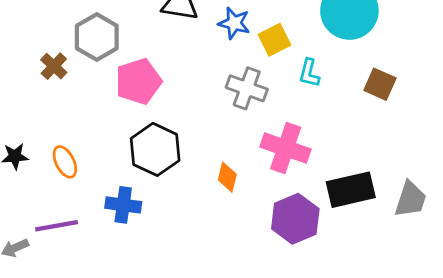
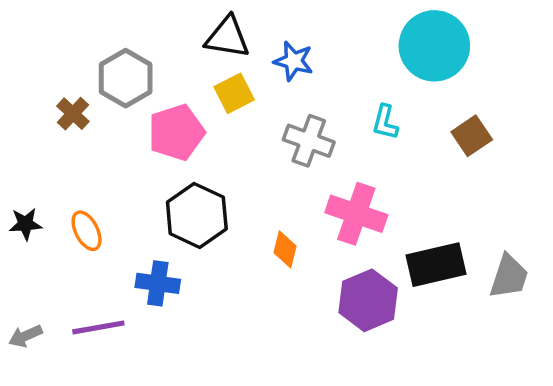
yellow square: (274, 40) -> (234, 93), moved
brown square: (380, 84) -> (472, 136), turned 32
purple line: (57, 226) -> (98, 327), moved

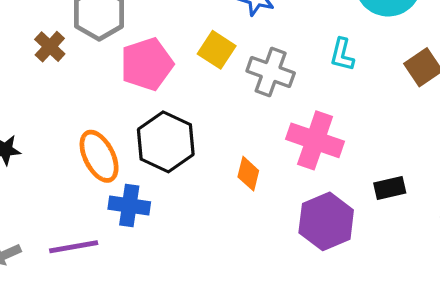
yellow square: (234, 93) -> (217, 50), moved, turned -30
orange ellipse: (87, 231) -> (99, 156), moved, size x1.4
black rectangle: (436, 265) -> (390, 188), size x0.6

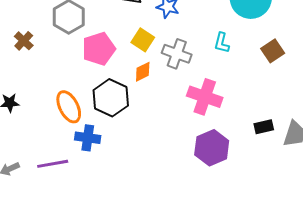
brown cross: (50, 47) -> (24, 41), moved
orange diamond: (248, 174) -> (143, 72), moved, turned 50
black rectangle: (390, 188) -> (264, 127), moved

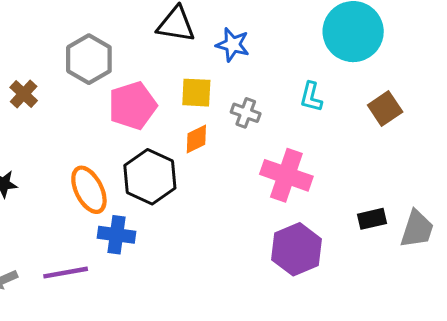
yellow square: (143, 40) -> (196, 93), turned -30
gray cross: (177, 54) -> (246, 113), size x0.7

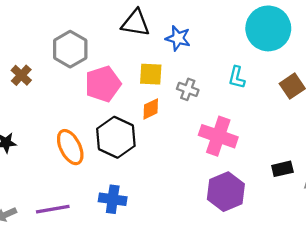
blue cross: (117, 235) -> (113, 199), moved

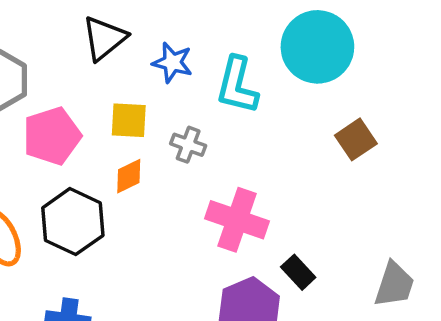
black triangle: (136, 23) -> (104, 38), turned -48
cyan L-shape: (237, 77) -> (237, 85), moved, size x1.6
black rectangle: (282, 169) -> (298, 272), moved, turned 60

